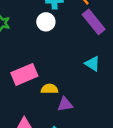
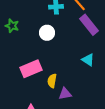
white circle: (46, 22) -> (47, 33), moved
yellow semicircle: (49, 89) -> (52, 81), turned -80

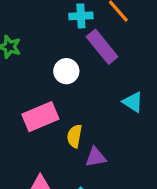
purple rectangle: (89, 25) -> (102, 47), moved
white circle: (47, 33) -> (66, 71), moved

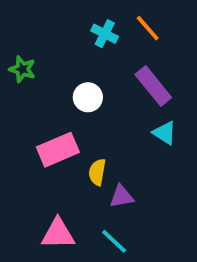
cyan cross: (81, 16) -> (105, 34), turned 30
purple rectangle: (102, 47) -> (153, 86), moved

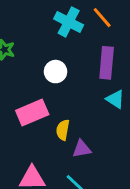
cyan cross: (105, 34) -> (69, 22), size x1.4
purple rectangle: (153, 86) -> (107, 63), turned 44

